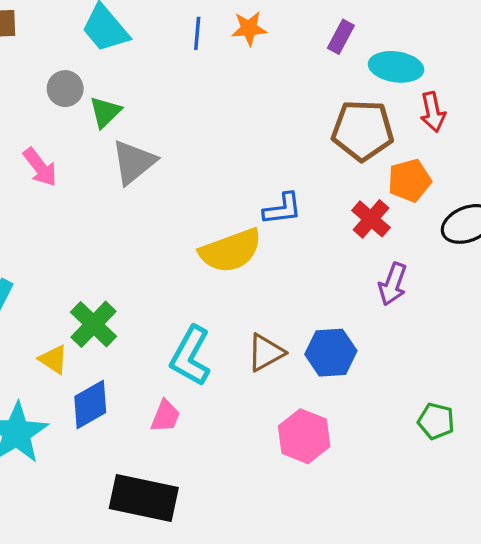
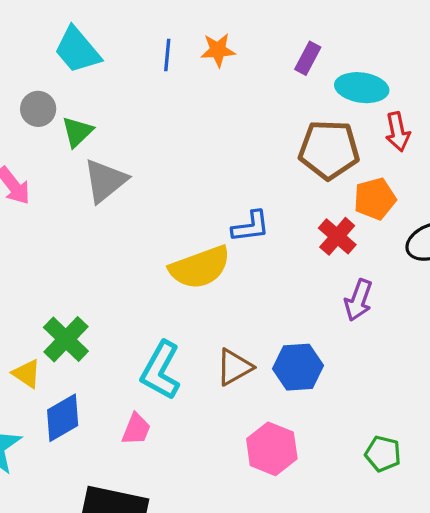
green pentagon: (436, 421) -> (383, 454), moved

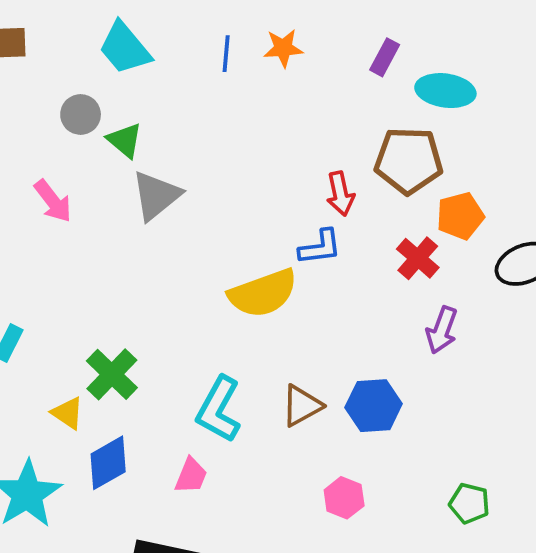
green triangle: (77, 132) -> (125, 140), turned -36
red arrow: (398, 132) -> (340, 194), moved
pink hexagon: (272, 449) -> (344, 498), size x0.7

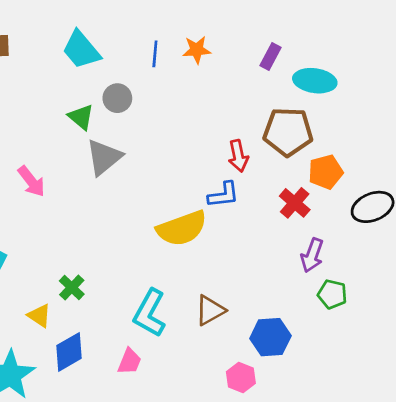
gray circle: (81, 114) -> (117, 98), moved
pink arrow: (53, 201) -> (31, 181), moved
green cross: (112, 374) -> (72, 287), size x0.7
blue hexagon: (374, 406) -> (270, 337), moved
green pentagon: (469, 503) -> (332, 294), moved

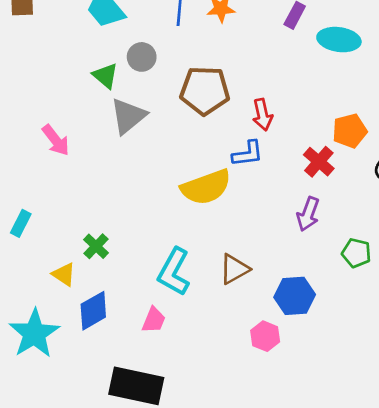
brown pentagon: (288, 132) -> (205, 91), moved
purple arrow: (312, 255) -> (308, 214), moved

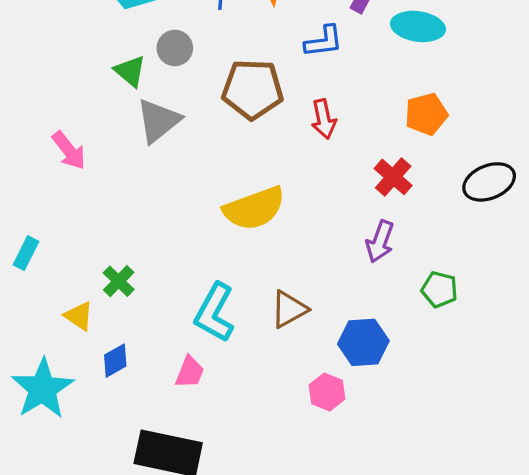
orange pentagon: (350, 131) -> (426, 114), moved
blue L-shape: (248, 154) -> (324, 41), moved
blue diamond: (93, 311) -> (115, 361), size x0.7

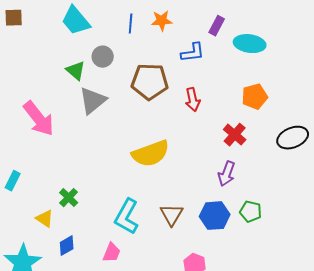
pink arrow: (69, 151) -> (39, 119), size x1.5
green pentagon: (439, 289) -> (251, 212), moved
brown triangle: (289, 309) -> (172, 215), turned -30
blue hexagon: (363, 342) -> (215, 216), moved

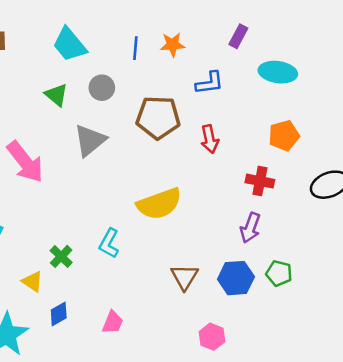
purple rectangle: (217, 26) -> (238, 36), moved
green triangle: (76, 71) -> (56, 95), moved
red cross: (235, 135) -> (260, 181), turned -30
cyan L-shape: (127, 217) -> (109, 243), moved, size x0.7

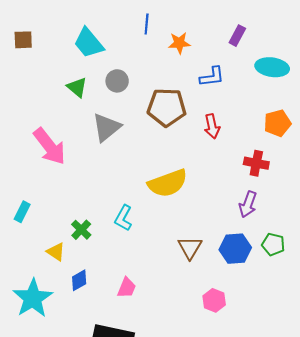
blue line: (135, 48) -> (147, 24), moved

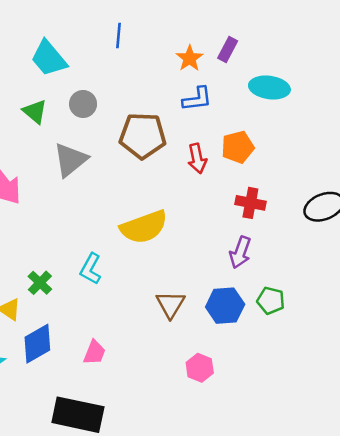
orange star: (179, 43) -> (190, 58), moved, turned -30
orange pentagon: (277, 123) -> (238, 147), moved
blue diamond: (79, 280) -> (37, 344), size x1.5

